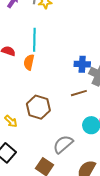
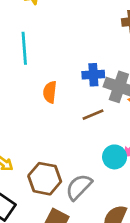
orange semicircle: (29, 62) -> (50, 92), moved
brown hexagon: (38, 107) -> (45, 179), moved

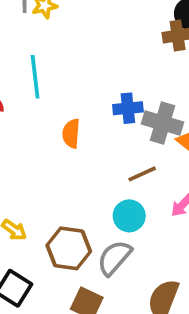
brown line: (93, 115) -> (142, 174), moved
cyan circle: (115, 157) -> (129, 216), moved

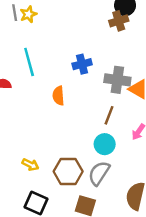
blue cross: (128, 108) -> (82, 64), moved
brown line: (142, 174) -> (109, 115), turned -36

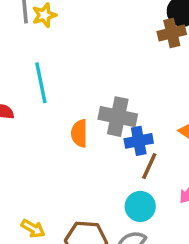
blue cross: (82, 64) -> (139, 141), moved
gray cross: (117, 80) -> (118, 117), moved

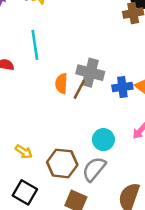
blue cross: (139, 141) -> (122, 87), moved
brown line: (149, 166) -> (79, 89), moved

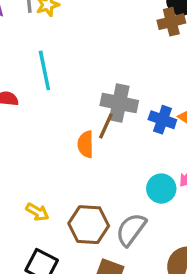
orange semicircle: (61, 84) -> (86, 144), moved
blue cross: (122, 87) -> (162, 120), turned 30
cyan circle: (103, 140) -> (161, 189), moved

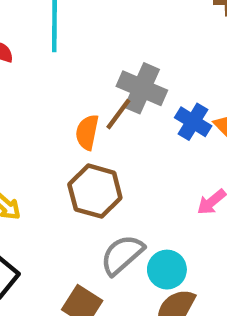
cyan circle: (161, 189) -> (167, 270), moved
brown hexagon: (89, 225) -> (95, 191), moved

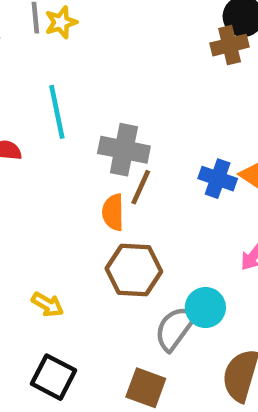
gray cross: (142, 88) -> (124, 150), moved
cyan circle: (167, 270) -> (205, 307), moved

